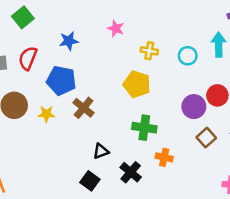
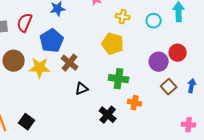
blue pentagon: (61, 81) -> (52, 41), turned 30
yellow star: (46, 114) -> (40, 68), size x1.5
black triangle: (101, 151) -> (82, 89), moved
black square: (90, 181) -> (27, 122), moved

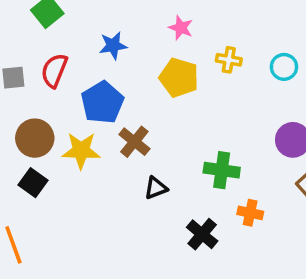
yellow pentagon: (113, 44) -> (179, 78), moved
black square: (27, 122) -> (33, 183), moved

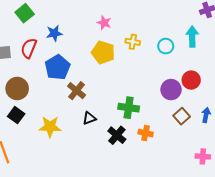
blue star: (113, 46) -> (54, 33), moved
yellow star: (81, 151) -> (50, 127), moved
black cross: (202, 234) -> (117, 135), moved

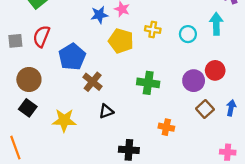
blue star: (54, 33) -> (99, 15), moved
green cross: (129, 108) -> (148, 83), moved
black cross: (117, 135) -> (129, 150), moved, turned -36

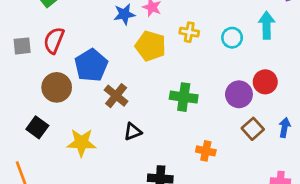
brown circle: (29, 79) -> (57, 87), moved

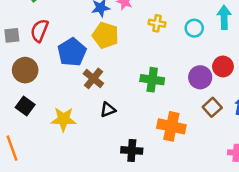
yellow pentagon: (151, 46) -> (105, 35), moved
brown circle: (57, 87) -> (25, 70), moved
orange cross: (206, 151) -> (171, 126), size x1.6

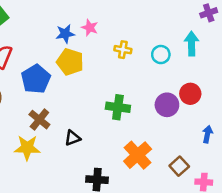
brown cross: (93, 78) -> (39, 120), moved
brown square: (212, 107) -> (179, 166), moved
orange cross: (171, 126) -> (138, 155), turned 36

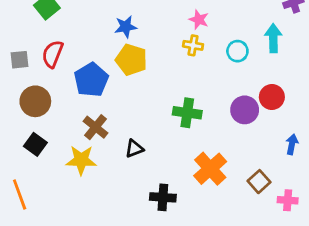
pink star: (90, 28) -> (199, 20), moved

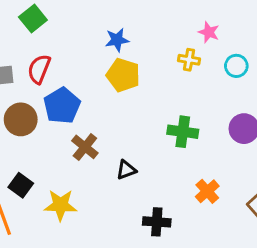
pink star: (199, 20) -> (209, 32), moved
blue pentagon: (91, 80) -> (62, 106), moved
black square: (35, 144) -> (21, 185), moved
yellow star: (81, 160) -> (60, 205), moved
orange cross: (210, 169) -> (207, 191), size x0.7

